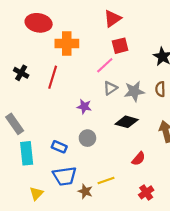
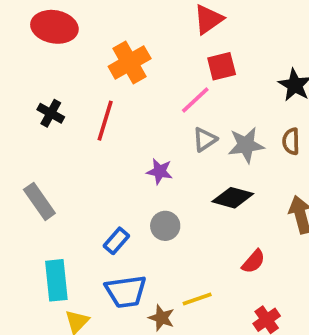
red ellipse: (39, 23) -> (54, 27), moved
orange cross: (67, 43) -> (130, 62), turned -30
blue rectangle: (59, 147) -> (116, 241), turned -72
cyan rectangle: (27, 153) -> (56, 280), moved

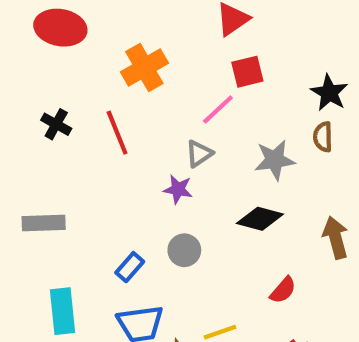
red line: (105, 121) -> (117, 133), turned -39
gray triangle: (205, 139) -> (199, 154), moved
brown semicircle: (291, 141) -> (323, 137), moved
gray rectangle: (39, 201) -> (44, 223), turned -57

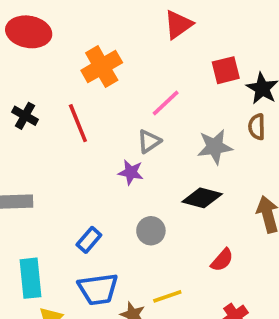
red square: (247, 72) -> (226, 70), moved
gray circle: (184, 250) -> (151, 231), moved

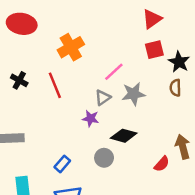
red triangle: (178, 25) -> (152, 19), moved
gray star: (215, 147) -> (134, 94), moved
black diamond: (202, 198) -> (124, 136), moved
red semicircle: (222, 260) -> (162, 164), moved

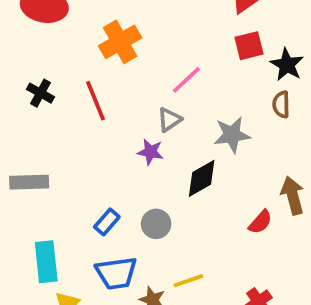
gray star: (134, 94) -> (232, 135), moved
black diamond: (124, 136) -> (202, 178), turned -45
gray circle: (104, 158) -> (156, 224), moved

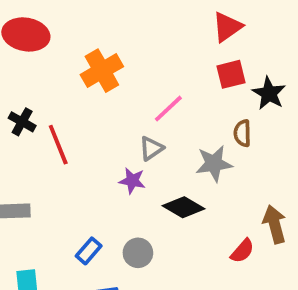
red line: (95, 101) -> (58, 145), moved
brown semicircle: (281, 104) -> (242, 133), moved
black diamond: (202, 178) -> (183, 207), turned 60

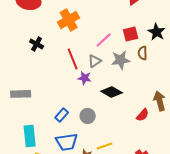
red square: (231, 74) -> (131, 34), moved
black cross: (22, 122) -> (37, 44), moved
red line: (58, 145) -> (73, 59), moved
gray star: (214, 164) -> (121, 60), moved

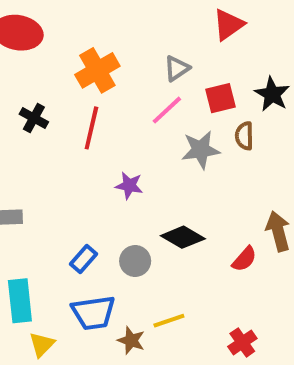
red line: (73, 59) -> (91, 128), moved, turned 35
gray triangle: (95, 61) -> (177, 68), moved
black diamond: (112, 92) -> (183, 237), moved

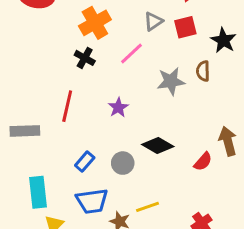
red square: (221, 98) -> (185, 27), moved
pink line: (167, 110) -> (131, 54), moved
black cross: (34, 118) -> (85, 58), moved
red line: (91, 128) -> (67, 106), moved
purple star: (129, 186) -> (118, 108), turned 30

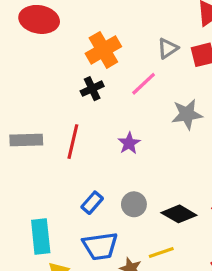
black cross: (85, 58) -> (92, 89), turned 36
gray rectangle: (25, 131) -> (26, 140), moved
black diamond: (158, 146) -> (179, 214), moved

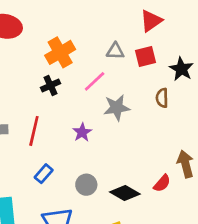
gray triangle: (168, 48) -> (115, 51), turned 36
gray star: (187, 114) -> (117, 108), moved
blue rectangle: (92, 203) -> (44, 174), moved

